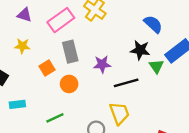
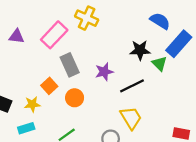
blue semicircle: (153, 24) -> (160, 21), moved
yellow star: (22, 46) -> (32, 104), moved

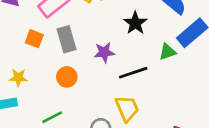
black star: (140, 50) -> (135, 23), moved, turned 30
green triangle: (159, 63) -> (167, 52), turned 49
orange square: (49, 86) -> (34, 39), moved, turned -35

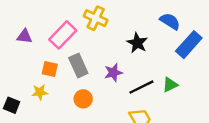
green triangle: (167, 52) -> (170, 85), moved
yellow star: (18, 78) -> (40, 92), moved

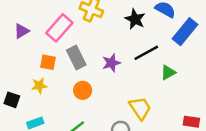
purple triangle: (24, 36) -> (22, 31), turned -35
black star: (137, 43) -> (135, 19), moved
black line: (141, 87) -> (146, 53), moved

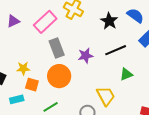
orange square: (48, 62) -> (32, 85), moved
green triangle: (168, 72) -> (126, 74), moved
orange circle: (83, 90) -> (59, 76), size x1.5

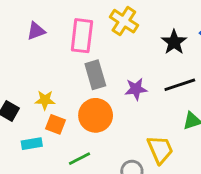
pink rectangle: (45, 22) -> (82, 36), turned -45

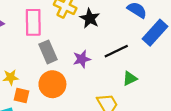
black star: (174, 42) -> (90, 18), moved

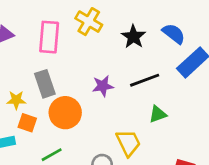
black star: (90, 18) -> (133, 37), moved
gray rectangle: (48, 52) -> (45, 84), moved

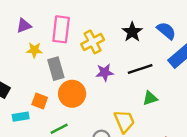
yellow cross: (89, 22) -> (93, 42), moved, turned 30
yellow star: (16, 100) -> (34, 50), moved

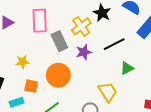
yellow cross: (93, 42) -> (81, 26), moved
yellow star: (34, 50) -> (22, 62), moved
gray rectangle: (56, 69) -> (59, 41), moved

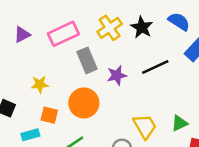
pink rectangle: (40, 21) -> (63, 34), turned 65
yellow cross: (81, 26) -> (110, 28), moved
green triangle: (127, 68) -> (179, 123), moved

